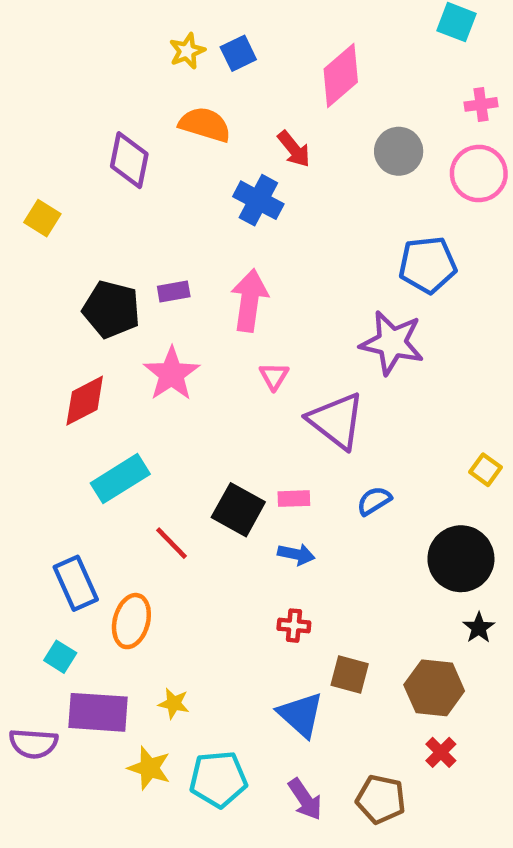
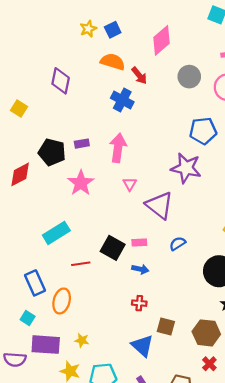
orange semicircle: (205, 125) -> (113, 62), moved
red diamond: (85, 401) -> (20, 174), moved
red line: (171, 543) -> (81, 264), turned -54

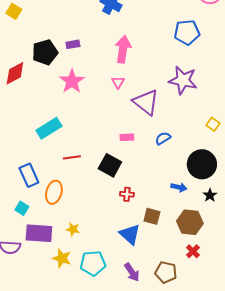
pink arrow: (118, 148) -> (123, 49), moved
black pentagon: (52, 152) -> (45, 52), turned -30
purple star: (186, 168) -> (183, 80), moved
black square: (113, 248) -> (110, 165), moved
blue arrow: (140, 269) -> (179, 187), moved

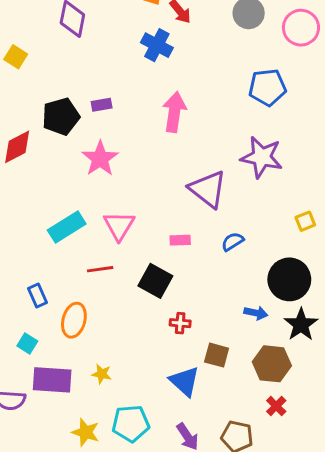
pink triangle: (118, 82) -> (119, 226), moved, size x1.6
yellow square: (213, 124) -> (305, 221), turned 32
blue rectangle: (29, 175) -> (38, 295), size x0.7
black star: (210, 195) -> (301, 325), size x1.6
yellow star: (62, 258) -> (86, 432), moved

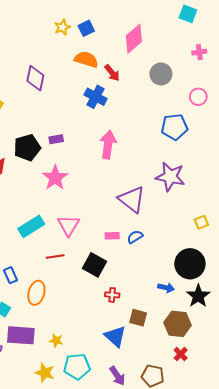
pink circle: (301, 28) -> (198, 97), moved, size x0.7
blue semicircle: (233, 242) -> (135, 237), moved
yellow star: (102, 374) -> (56, 341), moved

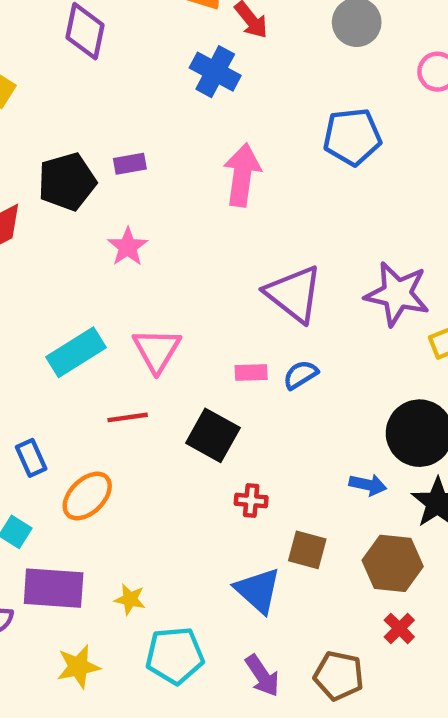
blue pentagon: (174, 127) -> (352, 137), moved
purple star: (170, 177) -> (397, 294), moved
pink star: (55, 178) -> (128, 247), size x0.7
orange ellipse: (36, 293) -> (87, 496), turned 30
yellow star: (45, 373) -> (78, 667), moved, turned -30

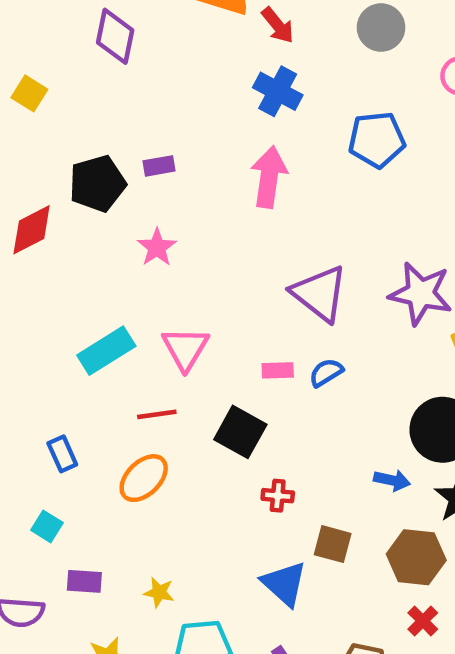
blue cross: (215, 72) -> (278, 91), moved
orange ellipse: (87, 496) -> (144, 478), moved
purple rectangle: (54, 588) -> (84, 581), size x0.6

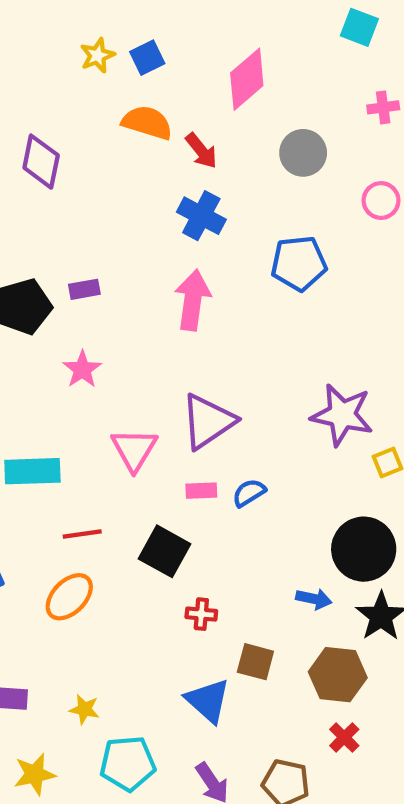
purple triangle: (319, 293) -> (208, 421), moved, turned 48
pink triangle: (185, 348) -> (134, 450), moved
cyan rectangle: (106, 351) -> (32, 471), turned 30

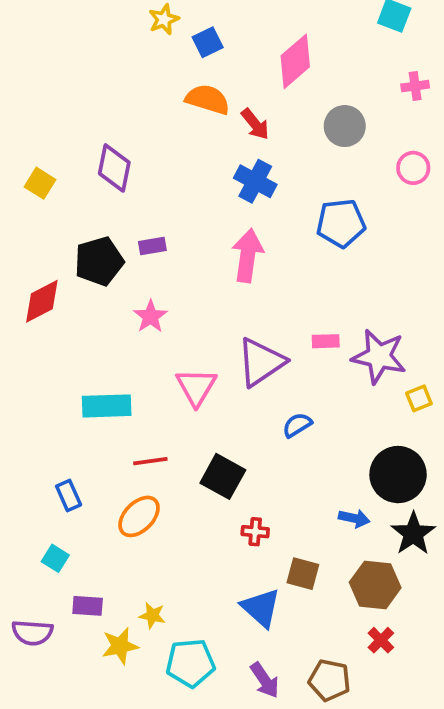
yellow star: (97, 55) -> (164, 19), moved
purple diamond: (41, 162) -> (114, 168), moved
pink rectangle: (201, 491) -> (326, 341), moved
yellow star: (35, 774) -> (120, 646), moved

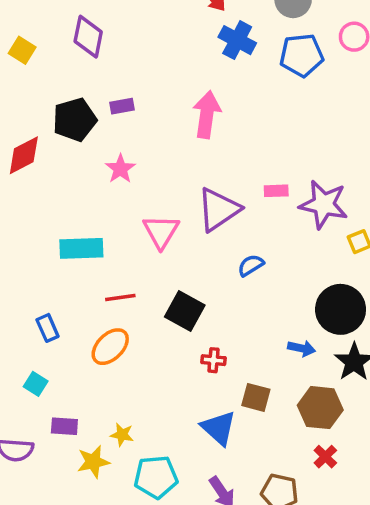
blue cross: (255, 181) -> (237, 40), moved
blue pentagon: (341, 223) -> (302, 55), moved

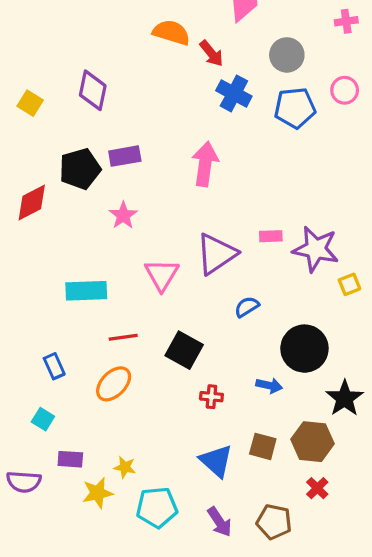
purple rectangle: (122, 106) -> (125, 156), size x1.4
black circle: (341, 309) -> (304, 349), moved
blue arrow: (302, 348) -> (269, 385), moved
brown square: (256, 397) -> (263, 446), moved

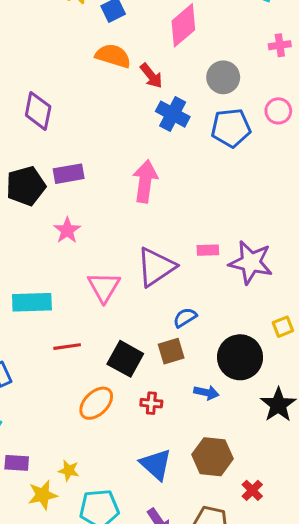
yellow square: (349, 284) -> (283, 327), moved
orange ellipse: (114, 384) -> (96, 403), moved
brown hexagon: (313, 442) -> (212, 457), moved
brown square: (263, 446) -> (171, 351), moved, turned -32

